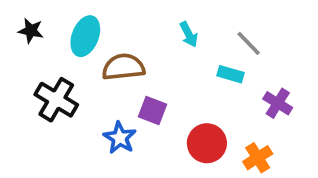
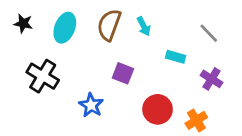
gray line: (249, 43) -> (209, 33), moved
brown semicircle: (123, 67) -> (109, 25), moved, turned -64
purple square: (152, 111) -> (123, 73), moved

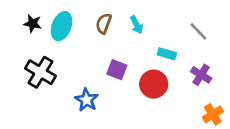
black star: (23, 24) -> (33, 24), moved
brown semicircle: (109, 25) -> (104, 24), size x0.7
red circle: (158, 109) -> (154, 84), moved
orange cross: (196, 120) -> (213, 114), moved

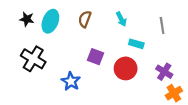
cyan arrow: (137, 25) -> (121, 19), moved
gray line: (198, 31) -> (162, 26), turned 35
purple cross: (201, 75) -> (164, 72), moved

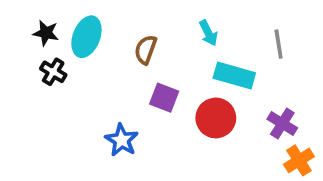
brown semicircle: (85, 19) -> (146, 50), moved
cyan rectangle: (136, 44) -> (234, 75), size x1.5
black cross: (33, 59) -> (53, 72), moved, size x0.6

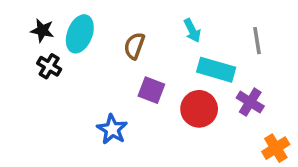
purple cross: (282, 124) -> (250, 102), moved

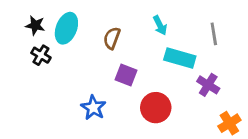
red circle: (199, 109) -> (156, 108), moved

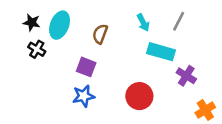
gray line: (214, 34) -> (179, 21), moved, turned 36
purple square: (126, 75) -> (86, 67), moved
blue star: (93, 108) -> (84, 96), turned 30

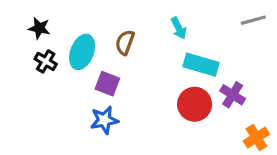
gray line: (179, 21) -> (253, 20), moved, turned 48
cyan ellipse: (60, 25) -> (82, 52), moved
red circle: (139, 96) -> (195, 104), moved

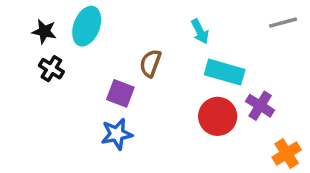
brown semicircle: (125, 42) -> (150, 63), moved
cyan ellipse: (82, 52) -> (87, 26), moved

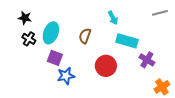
cyan ellipse: (87, 26) -> (51, 33), moved
purple square: (120, 93) -> (55, 58), moved
red circle: (218, 116) -> (106, 66), moved

